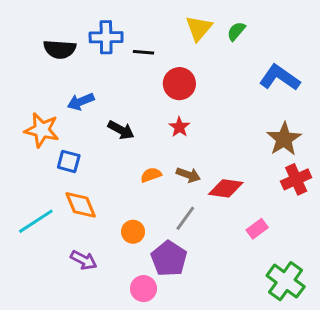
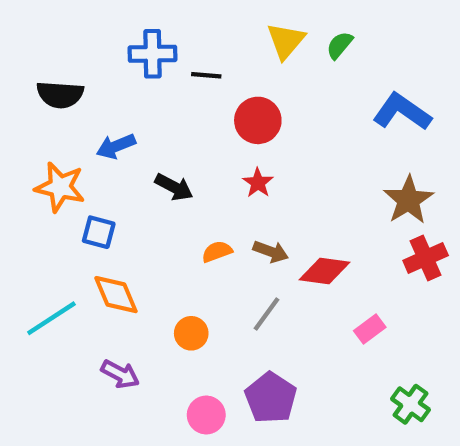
black semicircle: (60, 49) -> (60, 95), moved
purple pentagon: (169, 259) -> (271, 398), moved
green cross: (286, 281) -> (411, 404), size x0.7

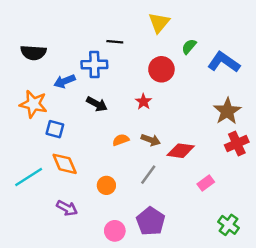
green semicircle: (340, 45) -> (189, 47), moved
blue cross: (152, 54) -> (94, 65), moved
red circle: (258, 120) -> (161, 69), moved

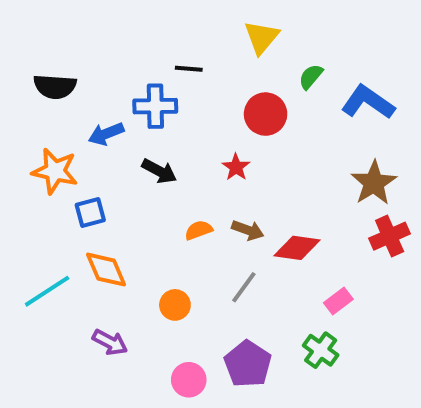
blue square: (55, 129) -> (90, 212), turned -30
green cross: (228, 225) -> (321, 350), moved

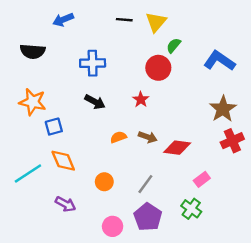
black line: (189, 69) -> (124, 20), moved
green semicircle: (311, 77) -> (174, 45), moved
blue arrow: (106, 134) -> (63, 20), moved
gray line: (244, 287) -> (145, 184), moved

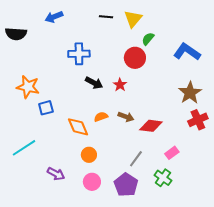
black semicircle: (33, 51) -> (16, 34), moved
black arrow: (95, 102) -> (94, 83), moved
orange diamond: (63, 161) -> (78, 127), moved
gray line: (145, 184) -> (136, 159), moved
pink circle: (113, 226) -> (92, 182), moved

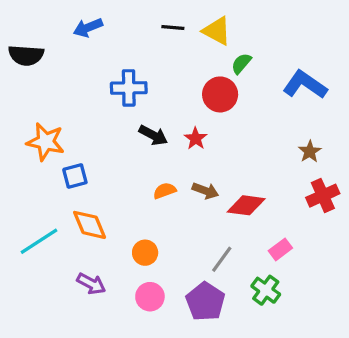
yellow triangle: (133, 19) -> (217, 31), turned -42
brown star: (190, 93) -> (310, 152), size x0.6
orange diamond: (78, 127) -> (90, 225), moved

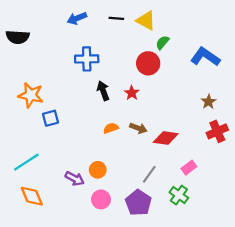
blue arrow: (88, 28) -> (77, 18), moved
black arrow: (153, 135) -> (103, 91), turned -138
orange diamond: (90, 225) -> (32, 196), moved
purple arrow: (91, 284) -> (75, 179), moved

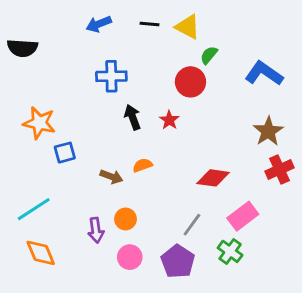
brown star: (209, 102) -> (268, 131), size x1.5
brown arrow: (138, 128) -> (111, 177), moved
pink rectangle: (189, 168) -> (243, 216), size x1.5
purple arrow: (75, 179) -> (96, 230), turned 54

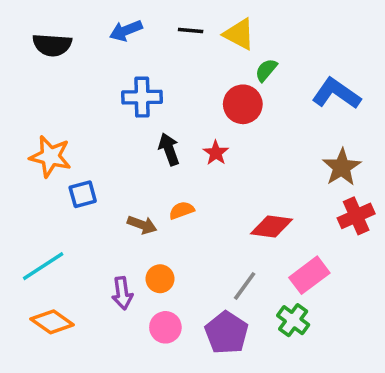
black semicircle: (22, 48) -> (52, 45), moved
orange diamond: (41, 253) -> (52, 322), turned -32

